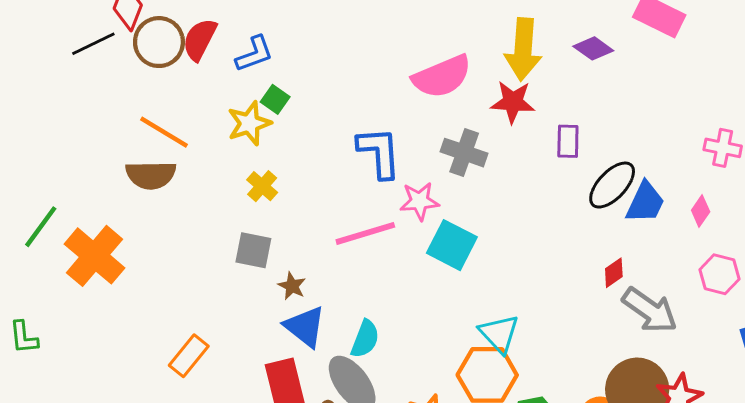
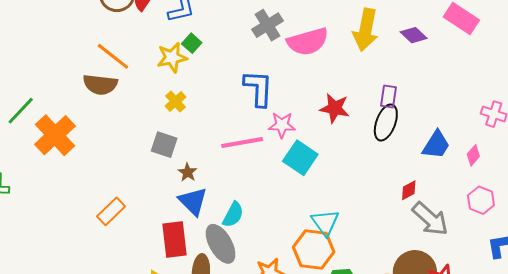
red star: (513, 102) -> (335, 108), moved
gray cross: (464, 153) -> (267, 25), moved, turned 32
black ellipse: (612, 185) -> (386, 123), moved, turned -30

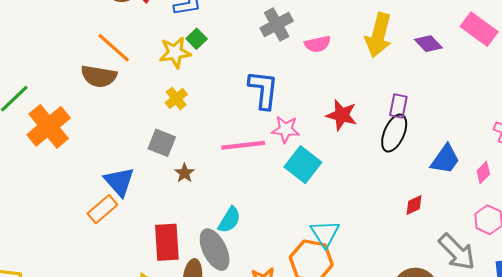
pink semicircle: (308, 42) -> (318, 44), size x0.6
blue triangle: (193, 201) -> (119, 182), moved
gray arrow: (430, 219) -> (457, 252), moved

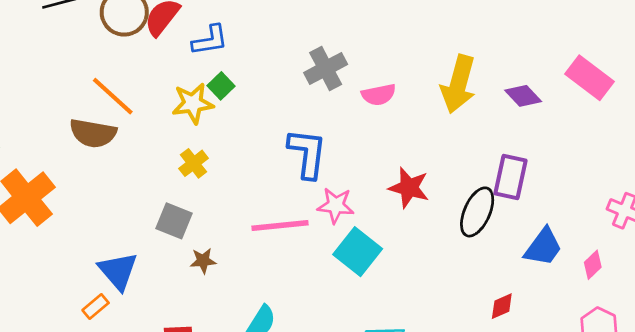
purple rectangle: (398, 106) -> (510, 177), moved, size x1.4
brown star: (184, 173) -> (203, 261), turned 30
orange rectangle: (102, 209) -> (96, 306), size x0.7

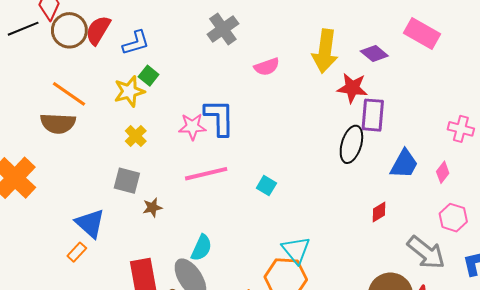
gray cross: (326, 68) -> (223, 29), moved
red star: (409, 188) -> (352, 88), moved
pink star: (336, 205) -> (192, 127), moved
cyan square: (358, 252) -> (266, 186), size x0.6

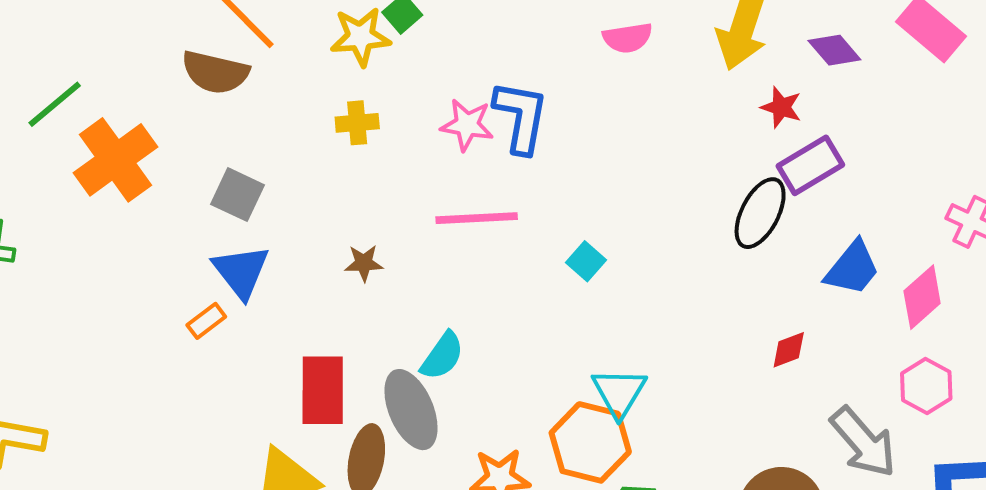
red star: (352, 88) -> (781, 107), size x0.7
purple rectangle: (373, 115) -> (810, 165), turned 44
yellow cross: (136, 136) -> (357, 123), turned 30
pink diamond: (443, 172) -> (922, 297), size x1.5
gray square: (127, 181) -> (238, 195), moved

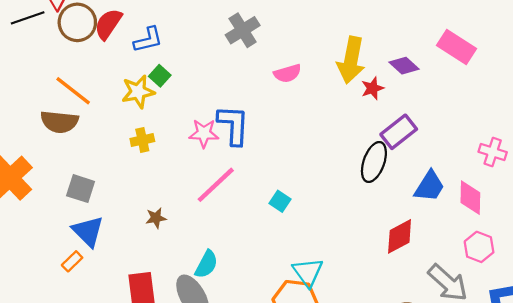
red star: (781, 107) -> (373, 88), moved, turned -30
pink line: (477, 218) -> (216, 185), turned -33
pink diamond: (922, 297) -> (470, 198), turned -40
red diamond: (789, 350) -> (400, 236), size x1.6

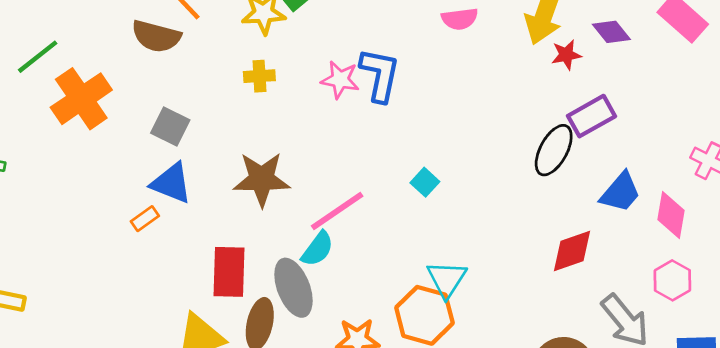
pink line: (216, 185) -> (337, 211), moved
brown star: (156, 218) -> (262, 179), size x2.0
blue triangle: (88, 231) -> (171, 183), turned -32

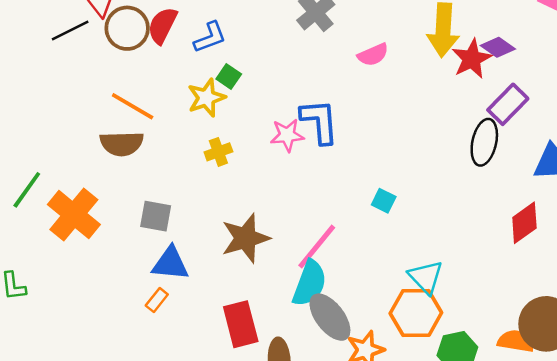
purple diamond: (611, 32) -> (498, 47), moved
red star: (566, 55) -> (472, 59), size x1.5
cyan semicircle: (317, 249) -> (310, 283), size x1.4
gray ellipse: (293, 288) -> (330, 317), moved

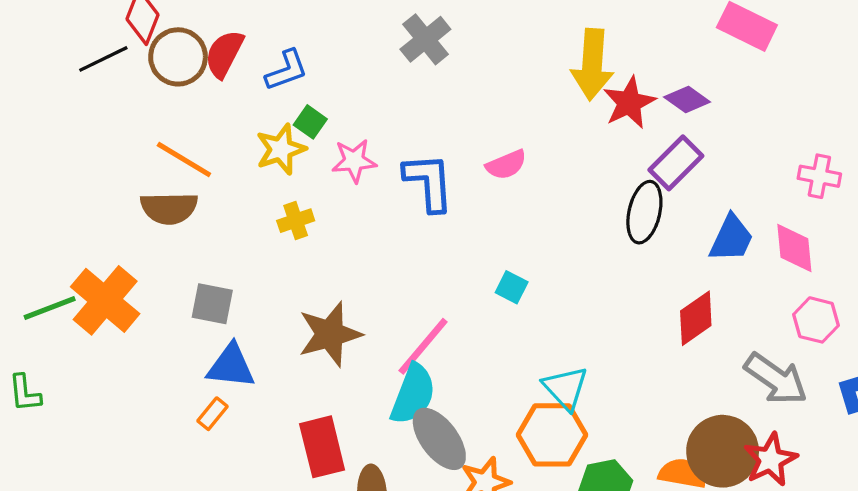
purple diamond: (498, 47) -> (687, 100), moved
pink semicircle: (373, 55) -> (506, 165), moved
pink star: (287, 135) -> (354, 161), moved
green line: (27, 190) -> (50, 308), moved, turned 33

